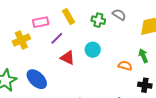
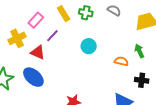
green cross: (98, 20) -> (86, 13), moved
pink rectangle: (41, 22) -> (36, 20), turned -35
red triangle: (68, 58) -> (38, 52), moved

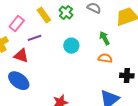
green cross: (86, 13) -> (66, 12), turned 32
purple line: (52, 36) -> (34, 38), turned 32
green arrow: (139, 51) -> (104, 38), moved

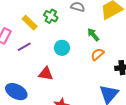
red triangle: (21, 56) -> (46, 74), moved
orange semicircle: (105, 58) -> (97, 54), turned -40

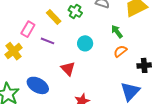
purple line: (24, 47) -> (48, 41), turned 48
red triangle: (46, 74) -> (68, 69), turned 35

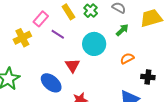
green arrow: (117, 32) -> (122, 30), moved, turned 72
cyan circle: (85, 43) -> (94, 44), size x1.5
blue ellipse: (38, 85) -> (51, 83), moved

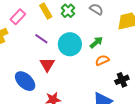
green arrow: (122, 30) -> (96, 42), moved
purple line: (58, 34) -> (41, 39), moved
black cross: (148, 77) -> (122, 80), turned -32

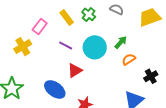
red triangle: (47, 65) -> (75, 70), turned 35

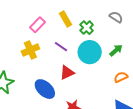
green cross: (89, 14) -> (87, 28), moved
yellow cross: (23, 47) -> (30, 50), moved
orange semicircle: (129, 59) -> (121, 77), moved

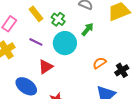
green arrow: (116, 50) -> (87, 29), moved

